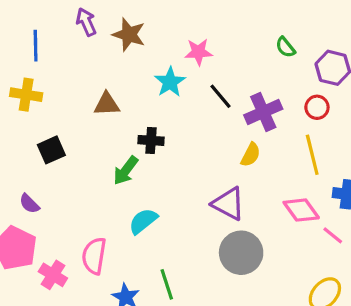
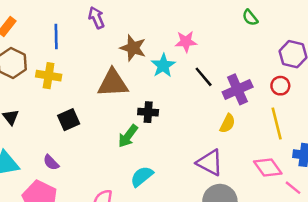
brown star: (129, 35) -> (133, 48), moved
green semicircle: (285, 47) -> (250, 18), moved
brown triangle: (107, 104) -> (113, 83), size x1.5

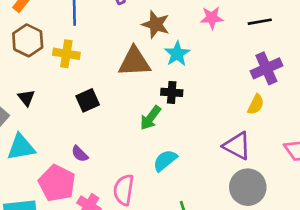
cyan star: (163, 66) -> (177, 54), moved
black line: (204, 77) -> (260, 22), moved, turned -60
purple semicircle: (51, 163) -> (80, 154), moved

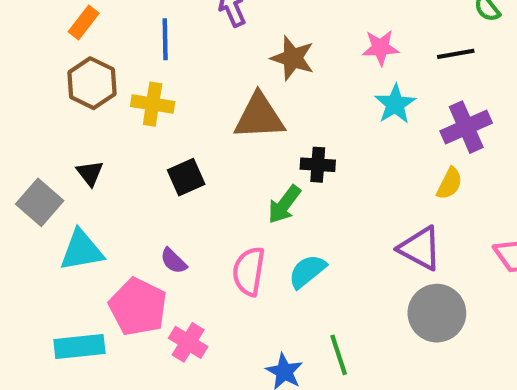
cyan star: (177, 54) -> (395, 104), moved
pink semicircle: (124, 190) -> (249, 271), moved

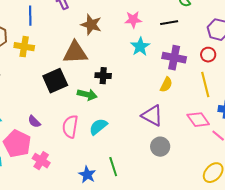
purple cross: (466, 127) -> (174, 58), turned 35
black square: (186, 177) -> (55, 81), moved, size x1.4
green arrow: (284, 204) -> (87, 95), turned -114
gray circle: (437, 313) -> (160, 147), size x0.7

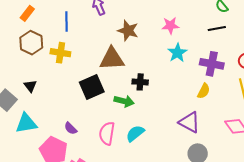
black line: (169, 23) -> (217, 29), moved

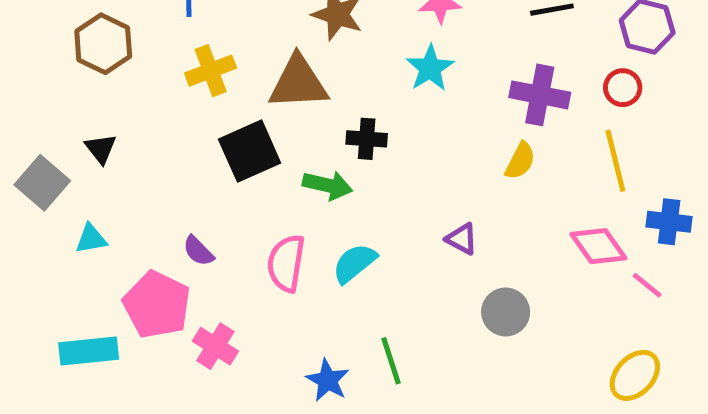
yellow cross: (60, 53) -> (211, 71), moved, turned -30
cyan star: (177, 53) -> (430, 68), moved
purple triangle: (190, 122) -> (462, 239), moved, size x0.6
cyan triangle: (26, 123) -> (91, 239), size x0.6

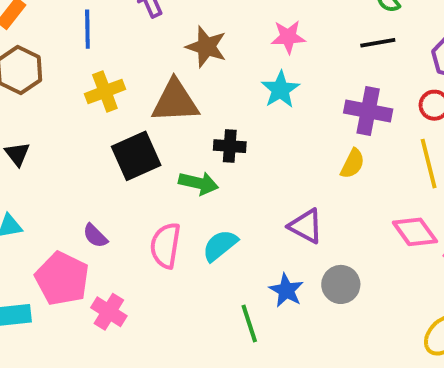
purple triangle: (462, 239) -> (306, 226), size x1.4
blue star: (328, 380) -> (286, 290), moved

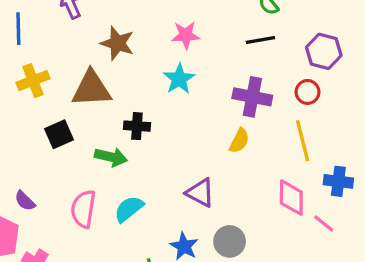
black square: (136, 156) -> (59, 134), size x0.7
pink diamond: (415, 232) -> (291, 198), turned 36

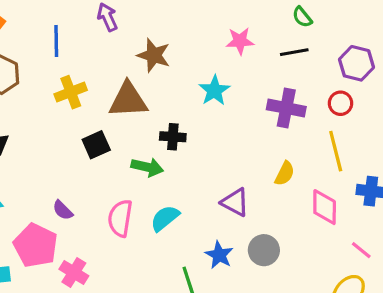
pink star: (186, 35) -> (240, 41), moved
yellow semicircle: (239, 141) -> (285, 174), moved
pink line: (324, 224) -> (361, 250), moved

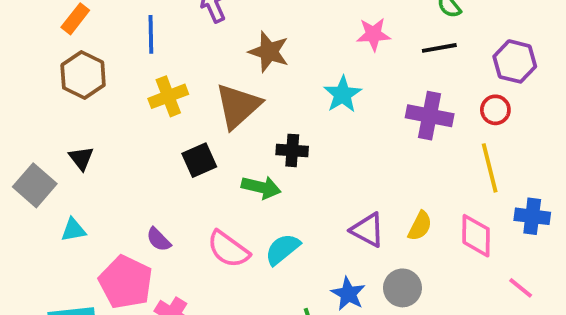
brown triangle: (128, 100) -> (238, 106), turned -39
yellow semicircle: (285, 174) -> (420, 226), moved
pink semicircle: (120, 218) -> (228, 249), turned -63

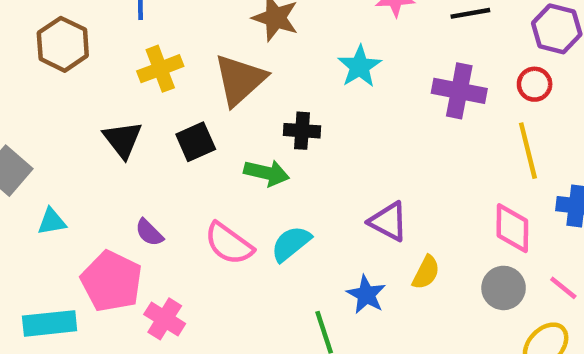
black triangle: (81, 158) -> (123, 140), moved, size x1.4
yellow semicircle: (420, 226) -> (426, 272), moved
gray circle: (402, 288) -> (504, 288), moved

